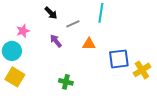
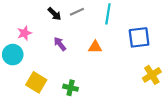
gray line: (73, 24) -> (77, 12), moved
blue square: (119, 59) -> (139, 37), moved
yellow square: (15, 77) -> (36, 82), moved

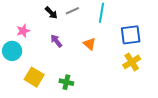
orange triangle: (95, 47) -> (89, 44), turned 40
yellow cross: (152, 75) -> (132, 62), moved

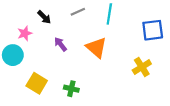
black arrow: (51, 13) -> (44, 17), moved
blue square: (131, 35) -> (153, 30), moved
orange triangle: (89, 44) -> (96, 47), size x1.5

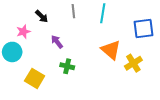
gray line: (78, 12) -> (73, 11), turned -72
orange triangle: (96, 47) -> (111, 50), moved
green cross: (71, 89) -> (67, 66), moved

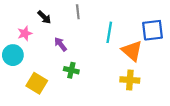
cyan line: (103, 13) -> (109, 32), moved
orange triangle: (111, 50) -> (132, 51), moved
yellow cross: (133, 63) -> (130, 80), moved, turned 36

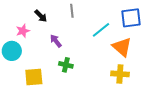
blue square: (153, 30) -> (131, 18), moved
cyan line: (109, 32) -> (101, 30), turned 42
yellow square: (37, 83) -> (34, 77), turned -36

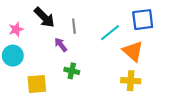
gray line: (72, 11) -> (74, 26), moved
black arrow: (41, 16) -> (44, 17), size x1.5
pink star: (23, 31) -> (16, 29), moved

